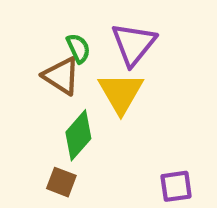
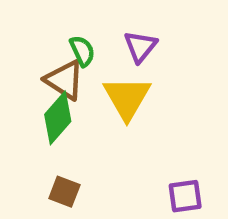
purple triangle: (134, 44) -> (140, 46), size x0.7
green diamond: (78, 135) -> (58, 118), moved

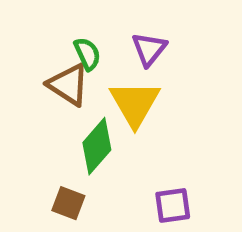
green diamond: (58, 118) -> (97, 146), moved
purple square: (185, 196) -> (173, 205), moved

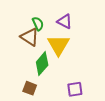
purple triangle: (149, 49) -> (65, 22), turned -42

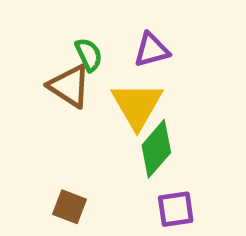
purple triangle: (65, 22) -> (151, 50), turned -42
green diamond: (42, 64) -> (156, 149), moved

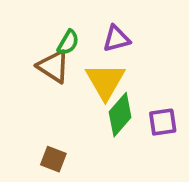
green semicircle: (89, 55) -> (68, 42), turned 55
purple square: (176, 209) -> (163, 122), moved

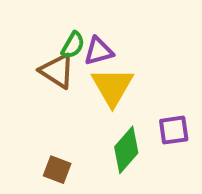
purple triangle: (116, 39) -> (99, 51), moved
green diamond: (120, 115) -> (126, 150), moved

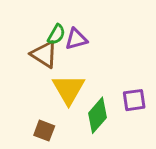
yellow triangle: (112, 87) -> (69, 89), moved

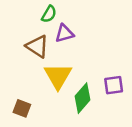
green semicircle: (56, 34) -> (49, 14), moved
brown square: (44, 131) -> (22, 108), moved

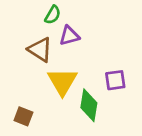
purple square: (114, 85) -> (115, 80), moved
green diamond: (83, 98) -> (89, 105), turned -32

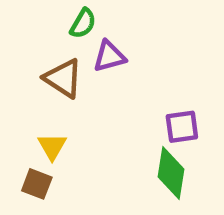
yellow triangle: (62, 82) -> (52, 147), moved, size x0.6
green diamond: (89, 105) -> (171, 173), moved

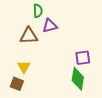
green semicircle: (83, 23) -> (38, 11), turned -32
brown triangle: (63, 78) -> (29, 36), turned -36

